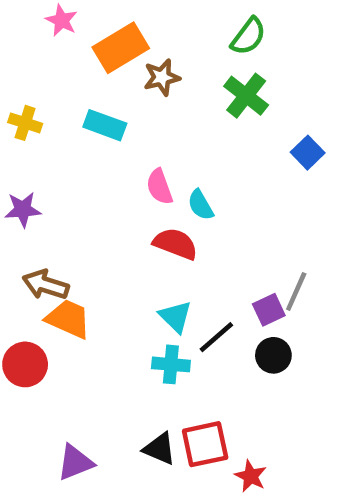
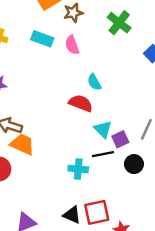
pink semicircle: (160, 187) -> (72, 45), moved
purple square: (269, 310) -> (120, 139), moved
cyan triangle: (175, 317) -> (103, 129), moved
black line: (216, 337) -> (103, 154), turned 30

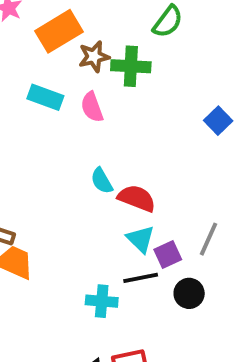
green cross: (119, 23) -> (131, 66), moved, turned -35
cyan semicircle: (94, 82) -> (102, 181), moved
red semicircle: (81, 103) -> (137, 198), moved

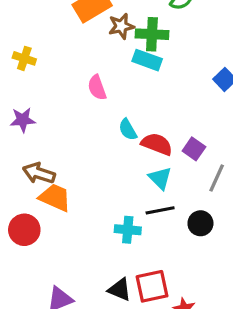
cyan rectangle: (45, 97) -> (147, 60), moved
pink semicircle: (92, 107) -> (97, 88), moved
purple square: (168, 255) -> (194, 149), moved, turned -30

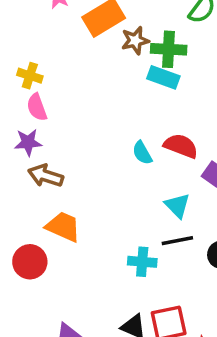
pink semicircle: (97, 88) -> (37, 107), moved
red semicircle: (157, 144) -> (181, 146), moved
brown arrow: (39, 173) -> (46, 176), moved

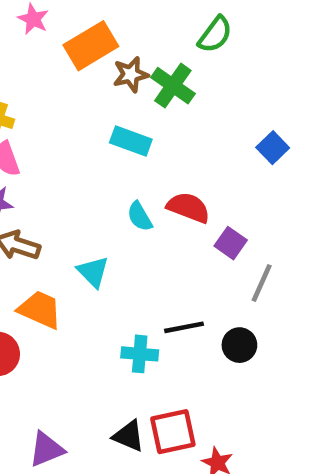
green cross: (169, 49) -> (173, 86), turned 32
cyan rectangle: (163, 77) -> (131, 141), moved
cyan triangle: (177, 206) -> (93, 272), moved

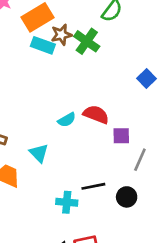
cyan rectangle: (131, 141) -> (43, 45), moved
cyan semicircle: (140, 216) -> (67, 120), turned -90
purple square: (231, 243) -> (121, 136), turned -36

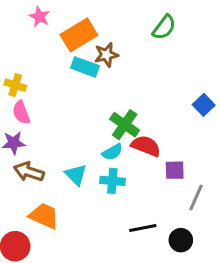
green cross: (87, 41) -> (125, 125), moved
cyan triangle: (39, 153) -> (76, 175), moved
cyan cross: (67, 202) -> (112, 181), moved

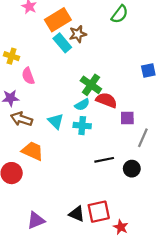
cyan rectangle: (85, 67) -> (62, 43), turned 30
blue square: (204, 105) -> (148, 70), turned 32
pink semicircle: (21, 112) -> (28, 76), moved

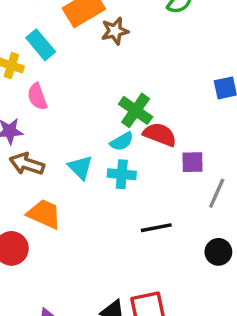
cyan rectangle: (62, 43) -> (41, 45), moved
black circle: (132, 169) -> (218, 252), moved

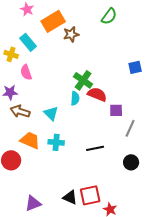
cyan semicircle: (122, 141) -> (75, 98), turned -56
cyan cross: (122, 174) -> (56, 142), moved

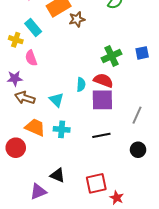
green cross: (83, 80) -> (112, 56), moved, turned 30
purple square: (116, 110) -> (102, 100), moved, size x1.6
black triangle: (70, 197) -> (58, 175), moved

